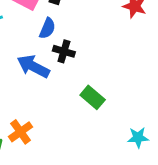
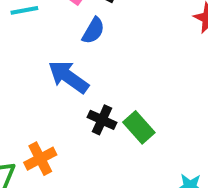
black cross: (64, 51) -> (102, 120), moved

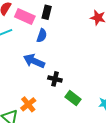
green rectangle: (139, 127) -> (73, 98), moved

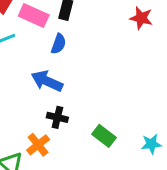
black cross: (55, 79) -> (57, 117), moved

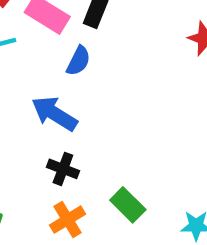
orange cross: (38, 145) -> (68, 220), moved

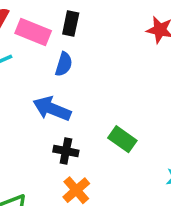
green rectangle: (128, 205) -> (122, 139), moved

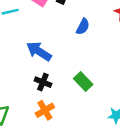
blue semicircle: (64, 64) -> (83, 27), moved

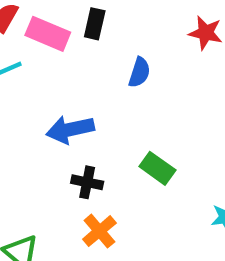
blue arrow: (39, 51) -> (70, 129), turned -35

